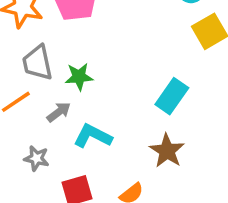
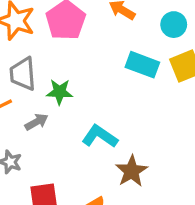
cyan rectangle: (172, 96) -> (142, 65), moved, turned 68
cyan L-shape: (93, 136) -> (100, 136), moved

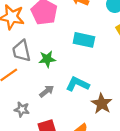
cyan rectangle: (142, 65) -> (84, 40), moved
gray arrow: (36, 122) -> (47, 91), moved

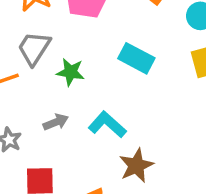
gray trapezoid: (22, 51) -> (34, 48), turned 30

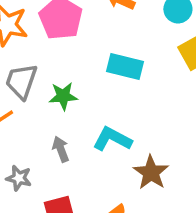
gray arrow: (56, 122) -> (61, 149), turned -75

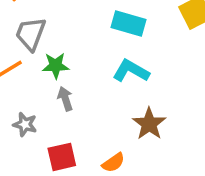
green star: (63, 96) -> (56, 66), moved
cyan L-shape: (112, 139) -> (131, 71), moved

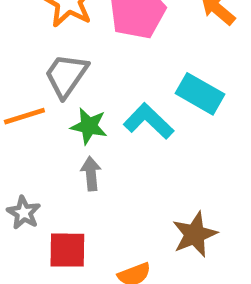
cyan L-shape: (131, 71) -> (149, 121), moved
gray star: (25, 124) -> (24, 213), moved

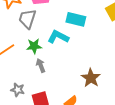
gray trapezoid: (66, 75) -> (27, 19), moved

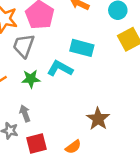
gray arrow: (41, 65) -> (25, 113), moved

